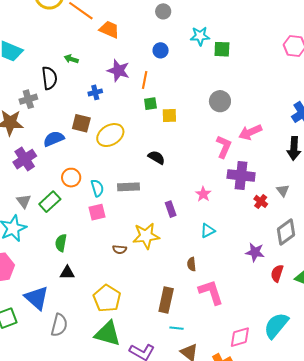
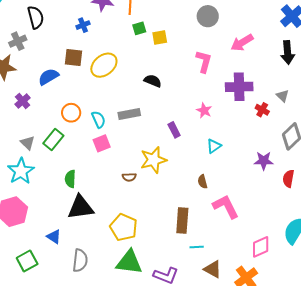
pink L-shape: (224, 147) -> (204, 61), moved
purple cross: (25, 159) -> (23, 101), size x0.7
black triangle: (67, 273) -> (81, 207), size x1.8
blue triangle: (37, 298) -> (54, 237), size x0.6

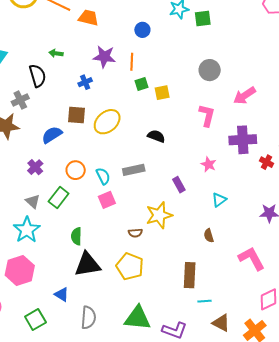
purple cross: (23, 101) -> (35, 167), moved
pink L-shape: (226, 207) -> (251, 258), moved
yellow pentagon: (124, 227) -> (130, 266), moved

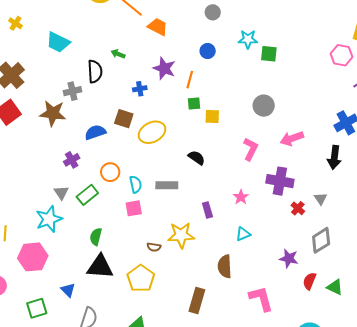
brown semicircle: (209, 236) -> (225, 266), size x1.6

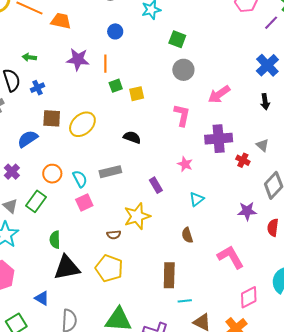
green square: (269, 54) -> (177, 39), moved, turned 30
blue cross: (140, 89) -> (38, 88), moved
black arrow: (334, 157) -> (265, 102), size x0.7
brown semicircle: (225, 266) -> (187, 235), size x0.7

